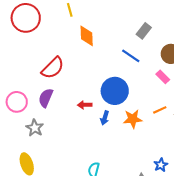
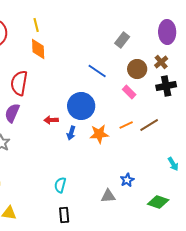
gray rectangle: (144, 31) -> (122, 40), moved
orange diamond: (87, 36) -> (38, 49), moved
red semicircle: (53, 68) -> (19, 83), turned 145

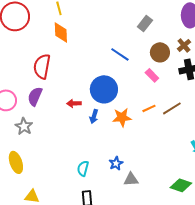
blue star: (127, 180) -> (116, 163), moved

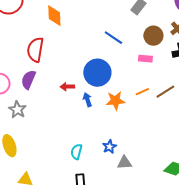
pink rectangle: (152, 75) -> (145, 59), turned -40
blue arrow: (94, 116) -> (87, 100), turned 144

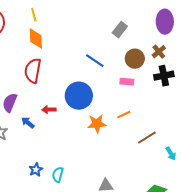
red semicircle: (35, 50) -> (33, 71), moved
brown line: (165, 92) -> (147, 138), moved
blue arrow: (87, 100) -> (28, 123), moved, turned -32
blue star: (109, 147) -> (36, 170), moved

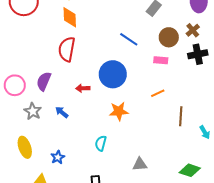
blue arrow: (28, 123) -> (62, 112), moved
orange star: (97, 124) -> (119, 111), moved
brown line: (147, 138) -> (181, 116), turned -54
blue star: (36, 170) -> (58, 157), moved
cyan semicircle: (58, 175) -> (101, 143), moved

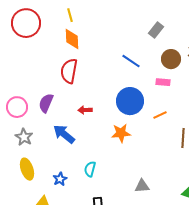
blue circle: (113, 74) -> (130, 101), moved
gray star: (33, 111) -> (24, 137), moved
blue arrow: (62, 112) -> (64, 134), size x1.6
cyan semicircle: (101, 143) -> (90, 169), moved

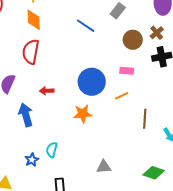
blue line: (131, 61) -> (86, 26), moved
pink rectangle: (163, 82) -> (127, 71), moved
blue arrow: (64, 134) -> (26, 115), turned 35
blue star: (60, 179) -> (32, 160), moved

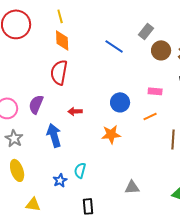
brown circle: (133, 40) -> (161, 50), moved
blue circle: (92, 82) -> (120, 102), size x0.7

